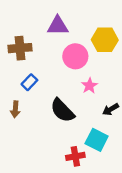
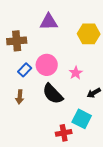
pink circle: (75, 56) -> (47, 65), moved
brown arrow: (15, 109) -> (20, 97), moved

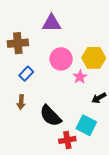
yellow hexagon: (89, 34) -> (94, 58), moved
pink circle: (47, 65) -> (61, 59), moved
black semicircle: (53, 94) -> (50, 116), moved

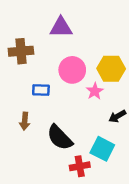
blue rectangle: (26, 74) -> (41, 90), moved, turned 48

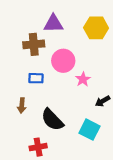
brown cross: (21, 51) -> (34, 44), moved
yellow hexagon: (111, 69) -> (96, 28), moved
red cross: (80, 166) -> (38, 147), moved

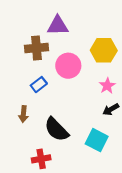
yellow hexagon: (96, 28) -> (104, 50), moved
blue rectangle: (36, 78) -> (39, 85), turned -40
pink star: (83, 79) -> (107, 86), moved

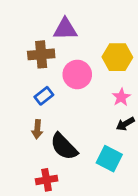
brown arrow: (23, 114) -> (37, 129), moved

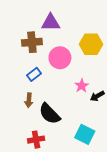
pink star: (121, 97) -> (82, 86), moved
cyan square: (109, 159) -> (85, 134), moved

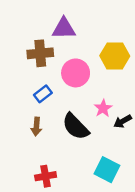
black semicircle: (50, 114) -> (76, 127), moved

